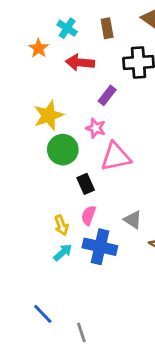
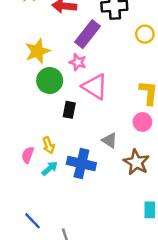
purple rectangle: (107, 95) -> (87, 34), size x1.6
pink triangle: (116, 157) -> (95, 87), turned 44
black rectangle: (86, 184) -> (69, 110), turned 35
pink semicircle: (89, 215) -> (28, 155), moved

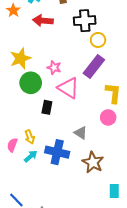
purple rectangle: (87, 34) -> (94, 66), moved
yellow circle: (145, 34) -> (98, 40), moved
brown star: (136, 162) -> (93, 162), moved

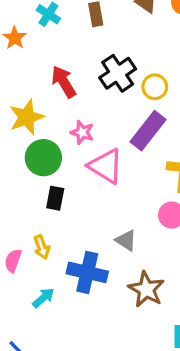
red arrow: (43, 21) -> (64, 82), moved, turned 54
black cross: (85, 21) -> (118, 73), moved, turned -30
black rectangle: (47, 107) -> (55, 198), moved
cyan arrow: (31, 156) -> (43, 298), moved

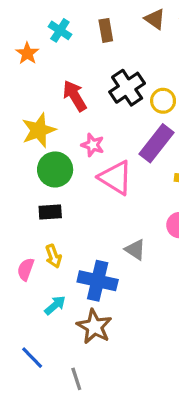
black rectangle: (55, 198) -> (50, 212), moved, turned 75
brown star: (146, 289) -> (94, 327), moved

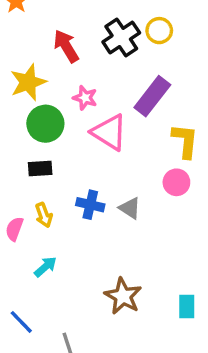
yellow circle: (163, 101) -> (159, 31), moved
blue cross: (98, 281) -> (90, 205), moved, size x0.7
brown star: (94, 327) -> (123, 296), moved

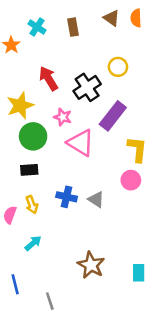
black cross: (121, 37) -> (87, 87), moved
blue line: (21, 322) -> (15, 284), turned 30

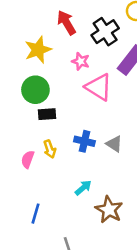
green circle: (33, 136) -> (35, 90), moved
cyan arrow: (33, 243) -> (83, 188), moved
blue line: (15, 284) -> (35, 214), moved, turned 30

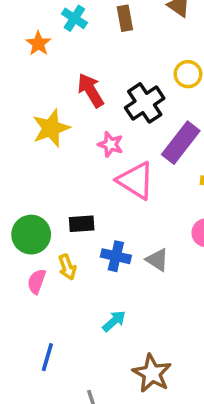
green circle: (35, 90) -> (31, 235), moved
black rectangle: (47, 114) -> (82, 224), moved
brown star: (109, 210) -> (152, 373), moved

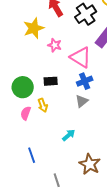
pink star: (110, 144) -> (55, 45), moved
blue cross: (116, 256) -> (85, 81), moved, turned -35
gray triangle: (157, 260) -> (82, 101), moved, turned 48
blue line: (47, 357) -> (32, 155), turned -35

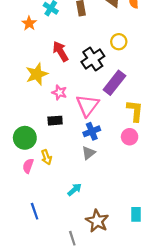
pink triangle: (81, 57) -> (87, 105), turned 35
black rectangle: (51, 81) -> (55, 121), moved
gray line: (57, 180) -> (72, 238), moved

